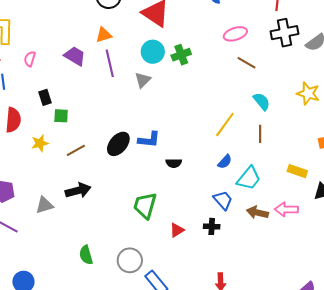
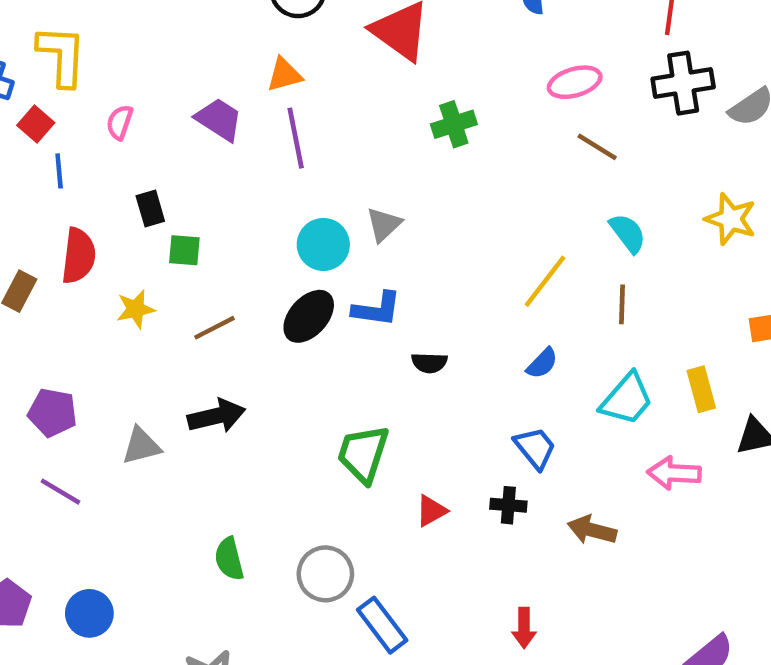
cyan circle: (153, 52) -> (323, 244), moved
gray triangle: (143, 80) -> (384, 225), moved
yellow rectangle: (297, 171) -> (701, 389), turned 54
cyan trapezoid: (249, 178) -> (627, 399), moved
brown arrow: (257, 213) -> (592, 530), moved

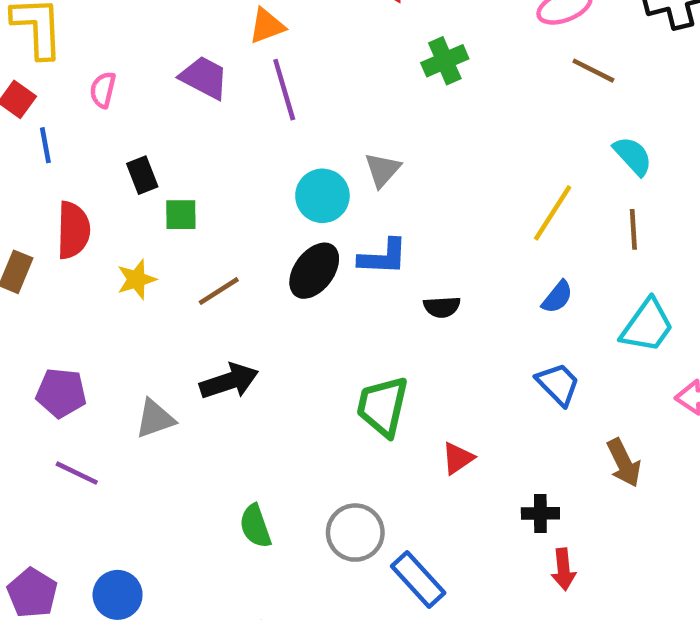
black cross: (508, 505) -> (540, 513), moved
brown arrow: (592, 530) -> (624, 463), turned -126

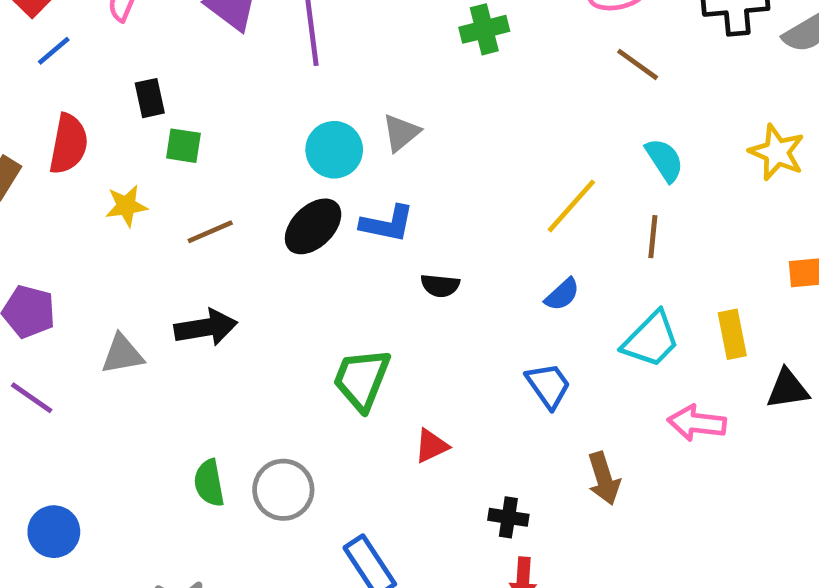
blue line: (45, 145) -> (54, 51), turned 51
gray circle: (355, 533) -> (283, 490), moved

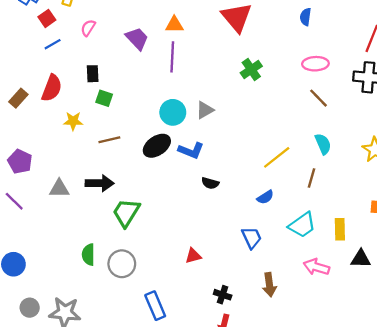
green cross: (484, 29) -> (251, 70), turned -30
green trapezoid: (362, 379) -> (126, 213), moved

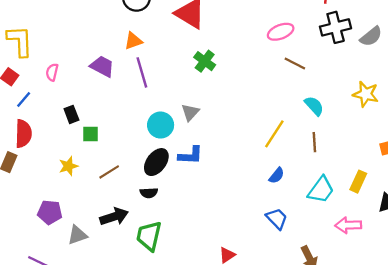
green cross: (251, 70) -> (205, 61), moved
red semicircle: (52, 88) -> (23, 134), moved
purple pentagon: (20, 162) -> (50, 212), moved
black semicircle: (210, 183) -> (149, 193), moved
yellow rectangle: (340, 229) -> (358, 182), turned 45

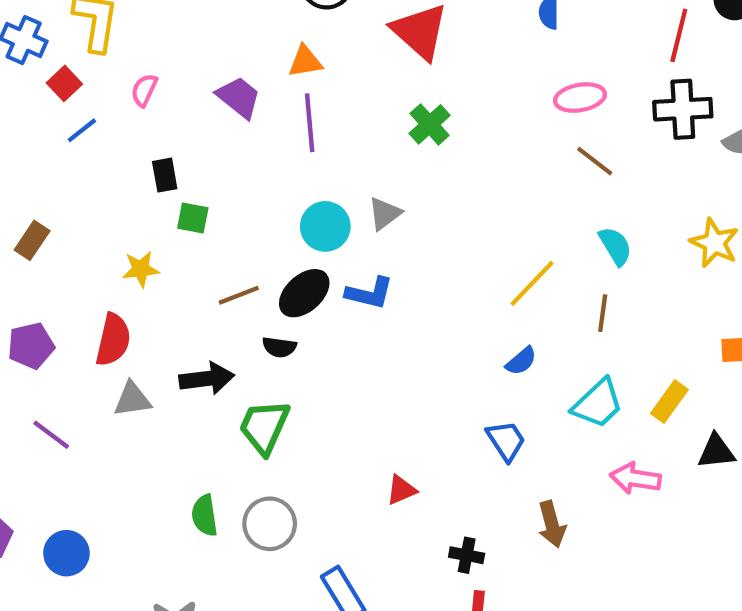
red semicircle: (23, 134) -> (113, 340), moved
brown line: (109, 172) -> (239, 295), moved
purple pentagon: (50, 212) -> (31, 346), moved, turned -30

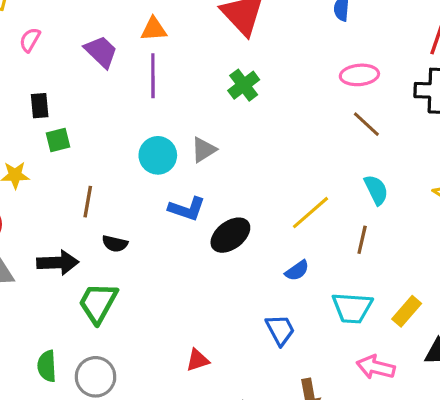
green square: (193, 218) -> (58, 140), turned -30
black ellipse: (304, 293) -> (230, 235), moved
brown line: (239, 295) -> (88, 202), turned -64
cyan trapezoid: (598, 403) -> (352, 308), turned 42

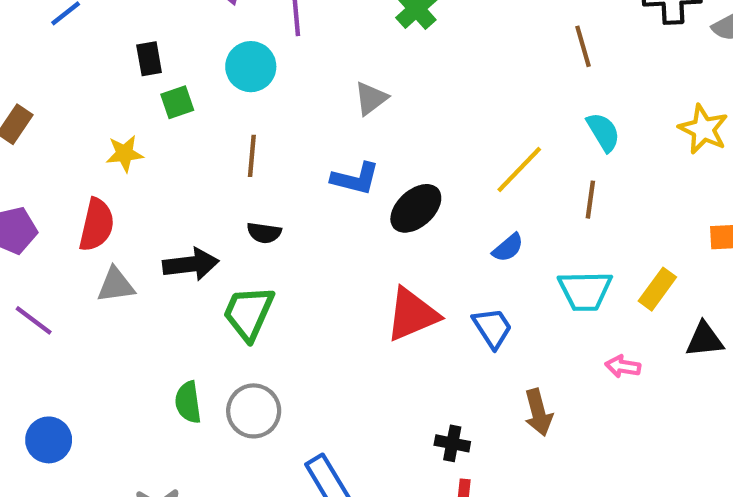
brown line: (366, 124) -> (583, 46), turned 36
cyan circle: (158, 155) -> (251, 67), moved
brown line: (88, 202) -> (252, 156), moved
red triangle: (198, 360) -> (412, 314), moved, size x1.8
pink arrow: (376, 367) -> (623, 366), size x0.7

